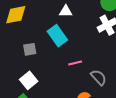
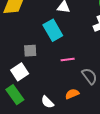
gray square: (30, 49) -> (30, 51), moved

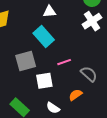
gray square: (30, 51) -> (26, 61), size x1.5
white square: (20, 72) -> (44, 81), moved, turned 36

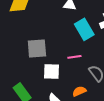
cyan rectangle: (44, 36) -> (84, 29), moved

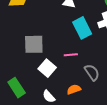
white square: (51, 71) -> (47, 68), turned 36

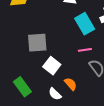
pink line: (71, 55) -> (85, 50), moved
orange semicircle: (74, 89) -> (71, 84), moved, turned 72

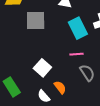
gray square: (37, 43) -> (36, 21), moved

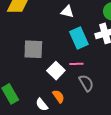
gray square: (36, 21) -> (33, 49), moved
white square: (42, 68) -> (56, 71), moved

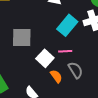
cyan rectangle: (79, 38) -> (67, 25), turned 65
orange semicircle: (58, 96) -> (56, 76), moved

